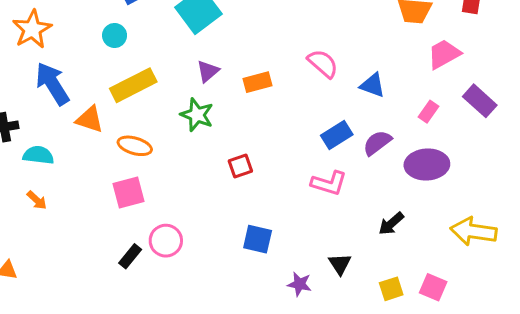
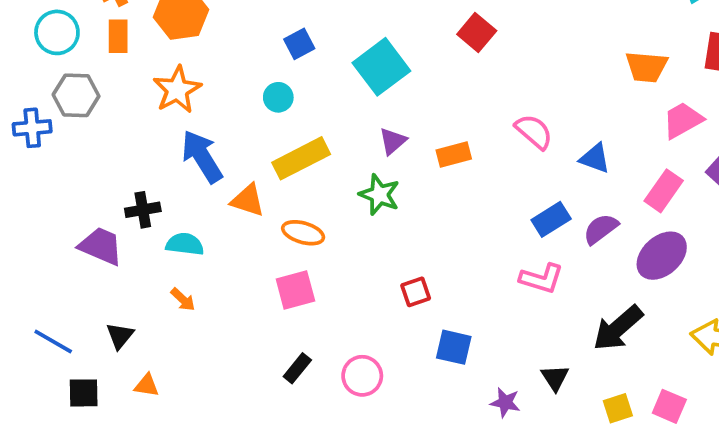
pink rectangle: (428, 112) -> (664, 191), size x1.5
purple ellipse: (427, 164) -> (662, 256), turned -39
red square: (240, 166) -> (416, 292), moved
black arrow: (391, 224) -> (618, 328), size x1.6
pink circle: (166, 241) -> (362, 376), moved

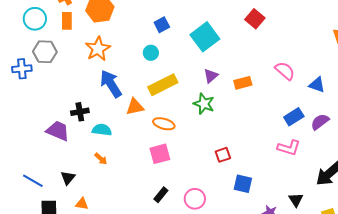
orange triangle: (248, 200) -> (135, 107), turned -30

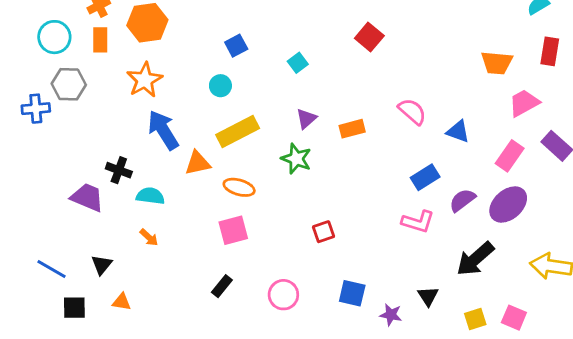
cyan square: (205, 37) -> (298, 63), size x0.5
black cross: (80, 112) -> (119, 170), turned 30
purple semicircle: (320, 122) -> (462, 200), moved
blue square: (243, 184) -> (352, 293), moved
black rectangle: (161, 195) -> (222, 286), moved

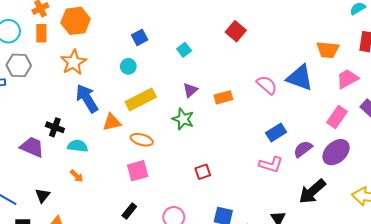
blue triangle: (458, 131) -> (300, 78), moved, size x1.6

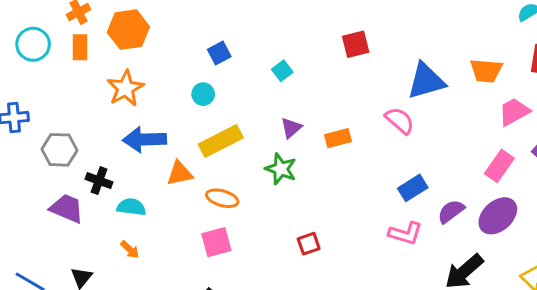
red square: (236, 31) -> (356, 44), turned 36
gray hexagon: (19, 65) -> (59, 150), moved
blue triangle: (300, 78) -> (426, 81), moved, turned -36
blue arrow: (87, 98) -> (144, 140), turned -60

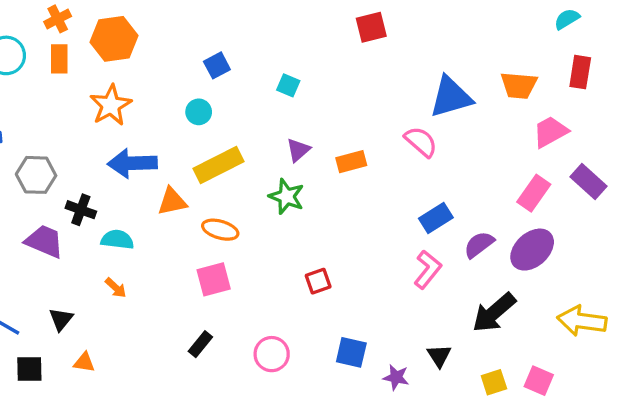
red square: (356, 44) -> (371, 27), moved
cyan square: (282, 71) -> (288, 85), turned -30
pink L-shape: (405, 233) -> (428, 269), turned -68

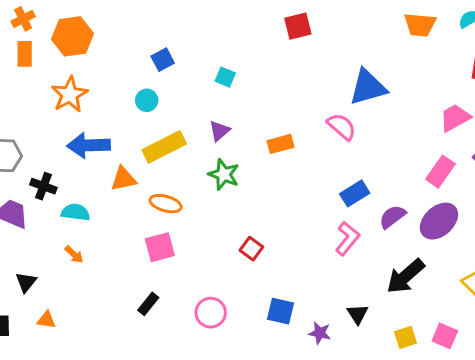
orange trapezoid: (519, 85) -> (420, 25), moved
purple triangle: (298, 150) -> (219, 131), moved
red square: (318, 281) -> (251, 249), turned -35

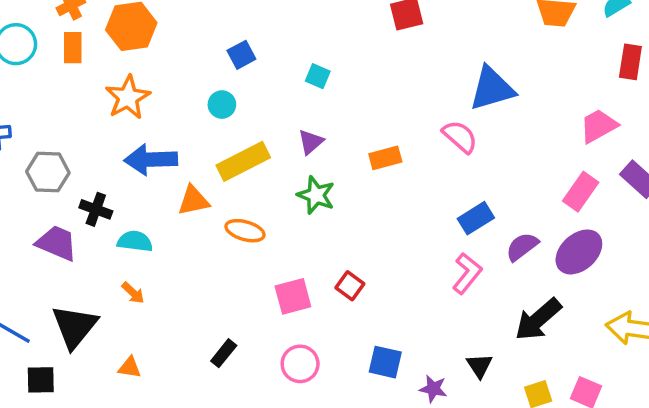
pink square: (160, 247) -> (293, 296), moved
black triangle: (26, 282) -> (74, 327), size x1.8
orange triangle: (46, 320) -> (130, 367), moved

